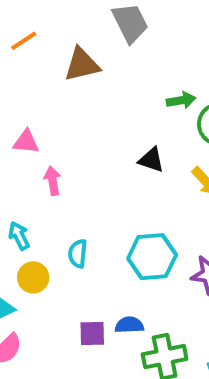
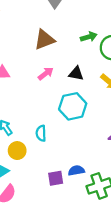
brown triangle: (82, 65) -> (44, 40), moved
pink arrow: (53, 181) -> (46, 74), moved, turned 70
cyan hexagon: (152, 257) -> (73, 106), moved

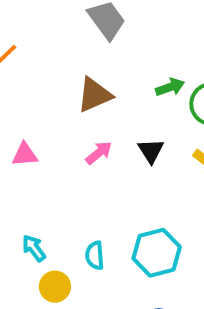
black triangle: (76, 74) -> (151, 151), turned 49
cyan hexagon: (73, 106) -> (157, 253), moved

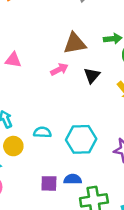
brown triangle: (94, 95) -> (75, 43), moved
cyan semicircle: (95, 255) -> (42, 132), turned 84

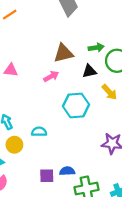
black triangle: (92, 75) -> (89, 71), moved, turned 40
cyan hexagon: (81, 139) -> (76, 105), moved

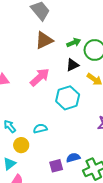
brown triangle: (63, 53) -> (44, 40), moved
pink arrow: (51, 76) -> (40, 77), size x1.5

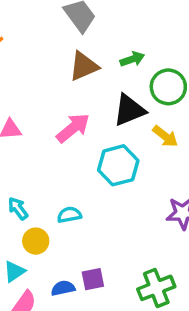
green arrow: (74, 43) -> (132, 59), moved
black triangle: (72, 65) -> (129, 110), size x1.5
blue semicircle: (73, 158) -> (63, 288), moved

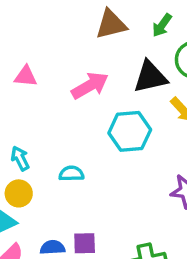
green arrow: (132, 59) -> (162, 25), turned 135
yellow circle: (36, 241) -> (19, 193), moved

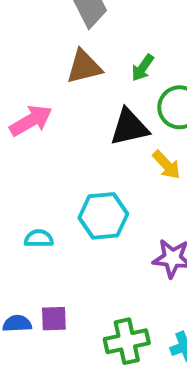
pink arrow: (90, 86) -> (31, 121), moved
cyan hexagon: (130, 131) -> (103, 216), moved

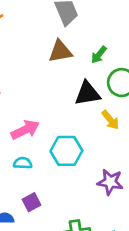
pink arrow: (31, 121) -> (25, 130), moved
purple square: (54, 319) -> (31, 202), moved, turned -30

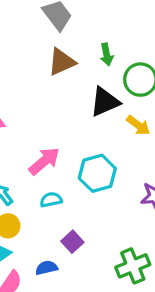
green arrow: (99, 55) -> (107, 54), turned -36

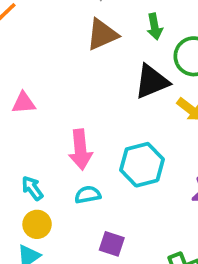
pink arrow: (44, 161) -> (80, 150), turned 124
purple square: (72, 242) -> (112, 244), turned -30

